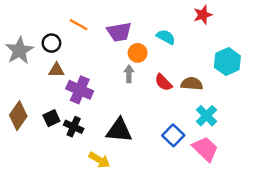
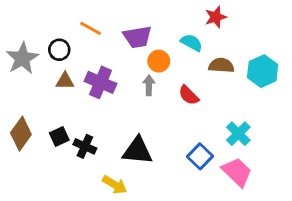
red star: (203, 15) -> (216, 17), moved
brown semicircle: (192, 84) -> (221, 65), moved
purple cross: (80, 90) -> (101, 82), moved

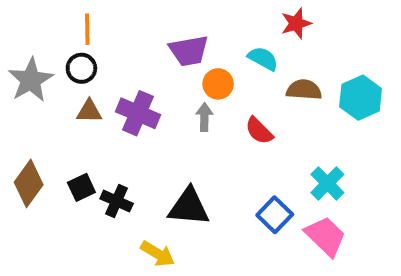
orange line: (91, 28) -> (87, 29), moved, turned 60

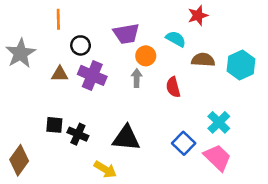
black circle: (81, 68) -> (81, 45), moved
red semicircle: (259, 131) -> (173, 87), turned 30
brown diamond: (29, 183) -> (19, 160), moved
black square: (81, 187) -> (54, 125), turned 30

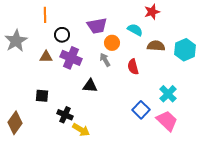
gray arrow: (137, 78) -> (105, 60), turned -32
black cross: (78, 134) -> (65, 115), moved
black triangle: (126, 138) -> (90, 86), moved, size x0.7

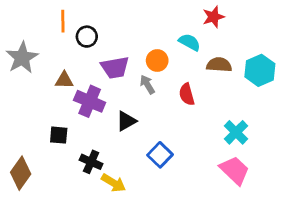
purple trapezoid: (97, 26) -> (115, 68), moved
black circle: (62, 35) -> (87, 37), moved
purple cross: (71, 58) -> (90, 101), moved
black triangle: (90, 86) -> (126, 121), turned -35
blue square: (141, 110) -> (160, 155), moved

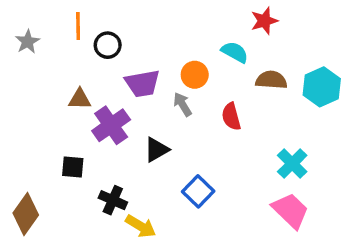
gray star: (22, 58) -> (28, 42), moved, size x0.6
purple cross: (90, 101) -> (111, 125), turned 32

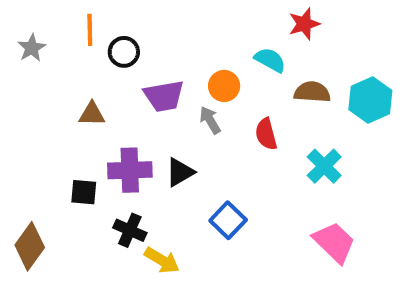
purple cross: (111, 125) -> (130, 170), moved, turned 33
cyan cross: (292, 164) -> (324, 166), moved

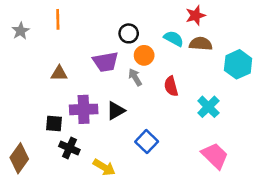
black circle: (124, 52) -> (129, 33), moved
brown semicircle: (312, 92) -> (201, 44), moved
black cross: (130, 230) -> (69, 148), moved

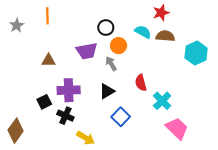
red semicircle: (171, 86) -> (141, 83), moved
cyan cross: (208, 107) -> (162, 101), moved
black triangle: (116, 111) -> (107, 91), moved
black square: (54, 124) -> (44, 102), turned -32
black cross: (69, 148) -> (65, 116), moved

